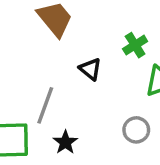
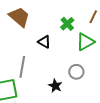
black star: (65, 142) -> (55, 86), moved

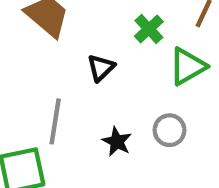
black triangle: (44, 42) -> (101, 68), turned 48
black star: (55, 86) -> (117, 142), moved

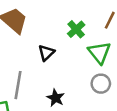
green triangle: (188, 66) -> (99, 53), turned -40
gray circle: (170, 130) -> (101, 84), moved

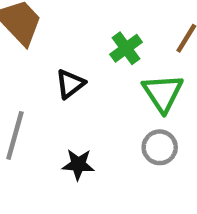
black star: (56, 98) -> (78, 164), turned -30

